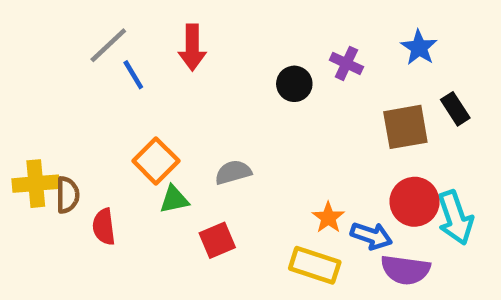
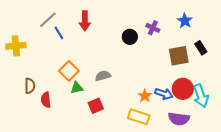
yellow cross: (36, 184) -> (16, 46), moved
blue arrow: (371, 236) -> (164, 94), moved

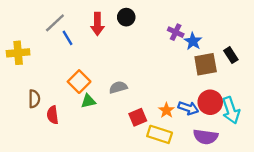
blue star: (185, 21) -> (193, 41), moved
black circle: (130, 37) -> (126, 17), moved
red square: (96, 106) -> (138, 117), moved

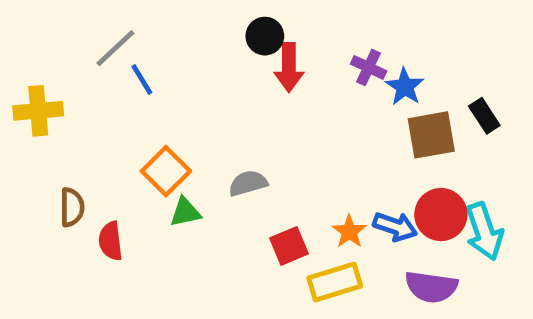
red arrow: (97, 24) -> (289, 67), moved
yellow rectangle: (160, 134) -> (335, 282), turned -35

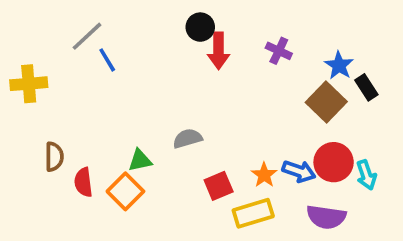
blue star: (405, 87) -> (339, 65), moved
brown square: (431, 135) -> (326, 102), turned -36
orange square: (166, 171) -> (125, 191), moved
cyan arrow: (484, 231) -> (366, 175), size x0.7

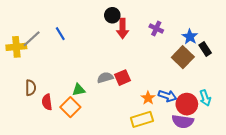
gray line: (87, 36) -> (32, 39), moved
red circle: (334, 162) -> (187, 104), moved
red square: (219, 186) -> (123, 78), moved

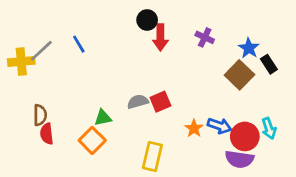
red semicircle: (47, 102) -> (47, 134), moved
yellow rectangle: (142, 119) -> (152, 157), moved, turned -60

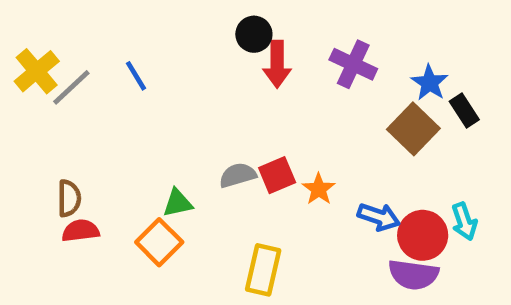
purple cross: (205, 37) -> (353, 64), size x1.4
yellow cross: (21, 61) -> (37, 71), moved, turned -35
orange star: (194, 128) -> (319, 189), moved
red semicircle: (47, 134) -> (81, 231), turned 90

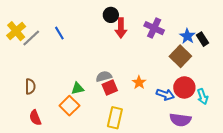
black rectangle: (464, 110) -> (203, 39), moved
red square: (277, 175) -> (110, 87), moved
red semicircle: (81, 231) -> (35, 118), moved, turned -105
red circle: (423, 235) -> (184, 87), moved

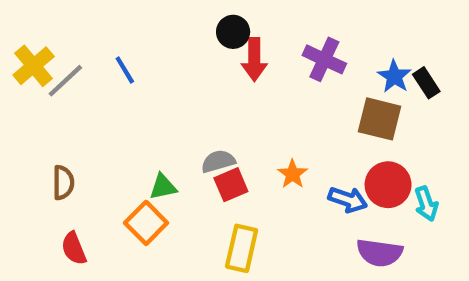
brown square: (180, 56) -> (380, 119), turned -30

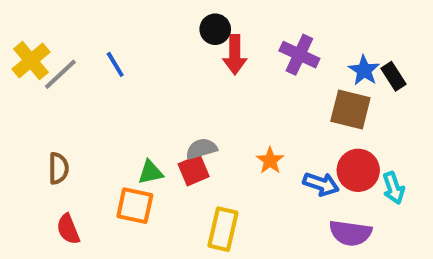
red square: (231, 185) -> (194, 170), moved
orange square: (146, 223) -> (135, 206), turned -33

